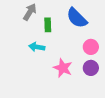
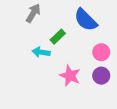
green rectangle: (48, 25) -> (58, 37), moved, turned 48

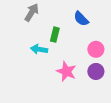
blue semicircle: (86, 20) -> (81, 19), size x0.7
green rectangle: (58, 37) -> (55, 35), turned -32

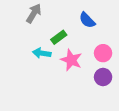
green rectangle: (55, 35) -> (59, 37), turned 40
pink star: (66, 71) -> (71, 60), moved

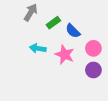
blue semicircle: (87, 20) -> (73, 31), moved
green rectangle: (59, 37) -> (53, 23), moved

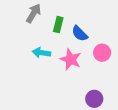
green rectangle: (53, 23) -> (58, 25), turned -40
purple circle: (93, 70) -> (94, 99), moved

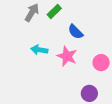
green rectangle: (58, 25) -> (54, 11), moved, turned 32
pink circle: (102, 53) -> (101, 63), moved

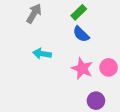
green rectangle: (54, 11) -> (79, 12), moved
pink star: (67, 56) -> (82, 69), moved

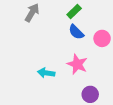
cyan arrow: (42, 54) -> (46, 73), moved
pink circle: (109, 67) -> (102, 38), moved

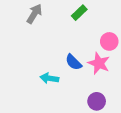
blue semicircle: (76, 32) -> (74, 62), moved
pink star: (77, 64) -> (99, 63), moved

